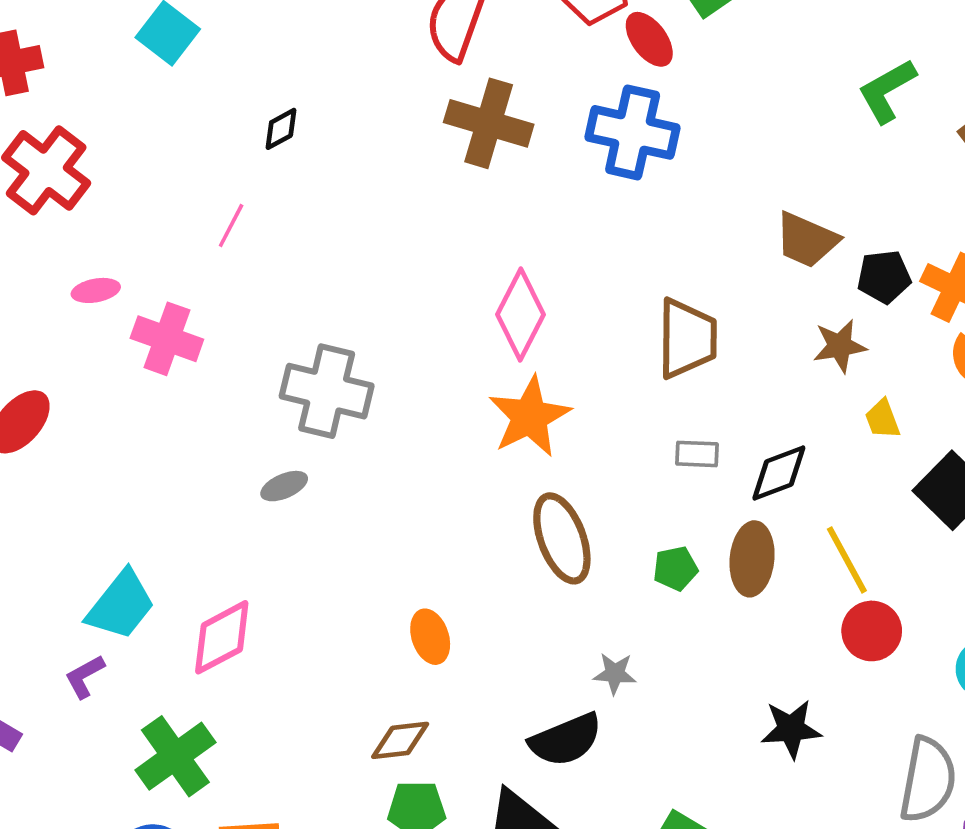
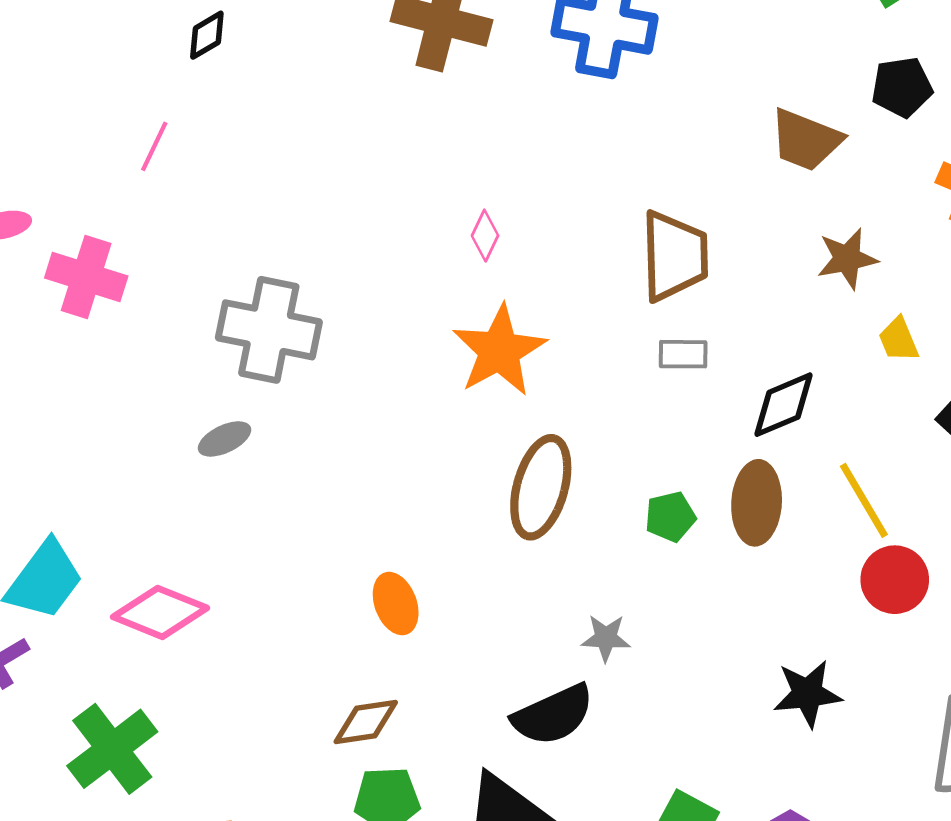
black pentagon: (884, 277) -> (902, 87), moved
pink diamond: (520, 315) -> (485, 236), size x0.5
gray rectangle: (697, 454) -> (683, 354), moved
brown ellipse: (562, 538) -> (541, 487), turned 38
pink diamond: (222, 637) -> (160, 612), turned 52

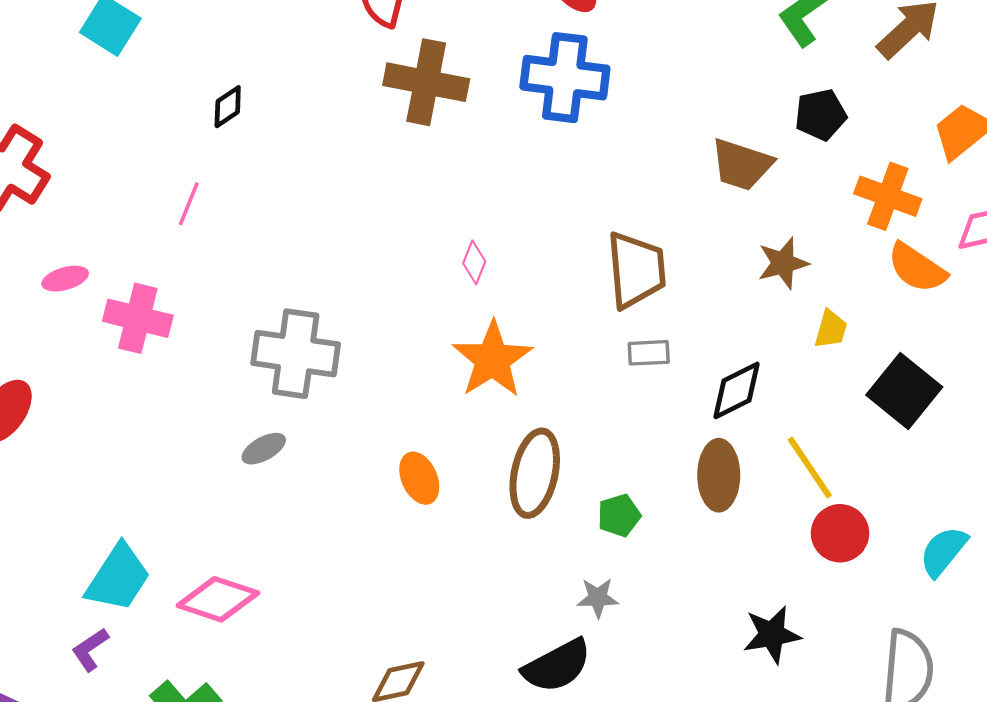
yellow trapezoid: (899, 340) -> (831, 329), turned -138
green pentagon: (670, 517) -> (619, 515), moved
orange ellipse: (396, 604) -> (419, 478), moved

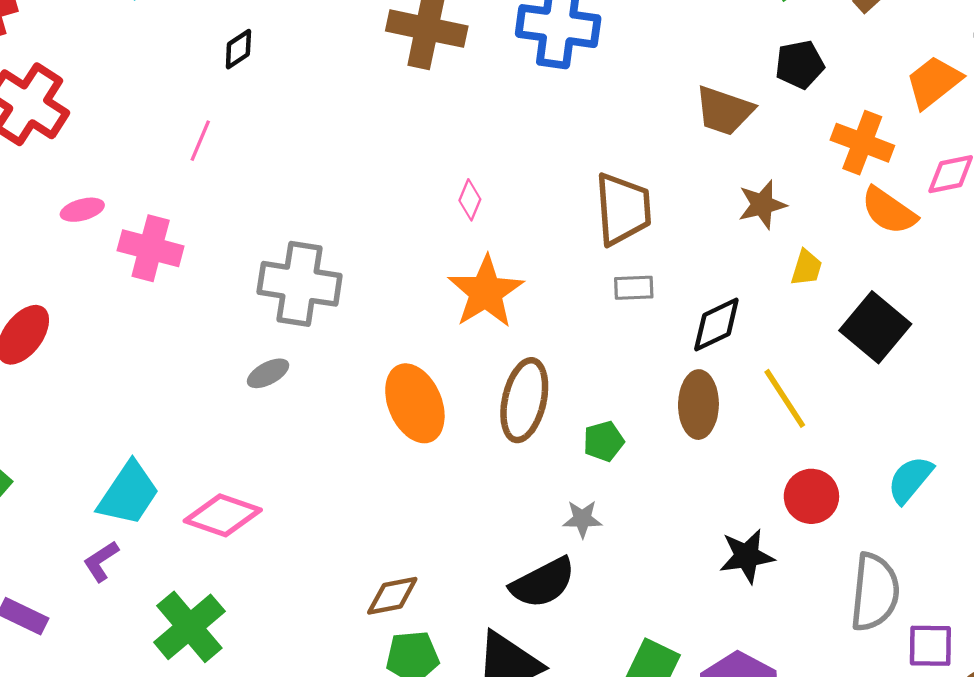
orange ellipse: (419, 478) -> (415, 403), size x1.6
red circle: (840, 533) -> (811, 496), moved

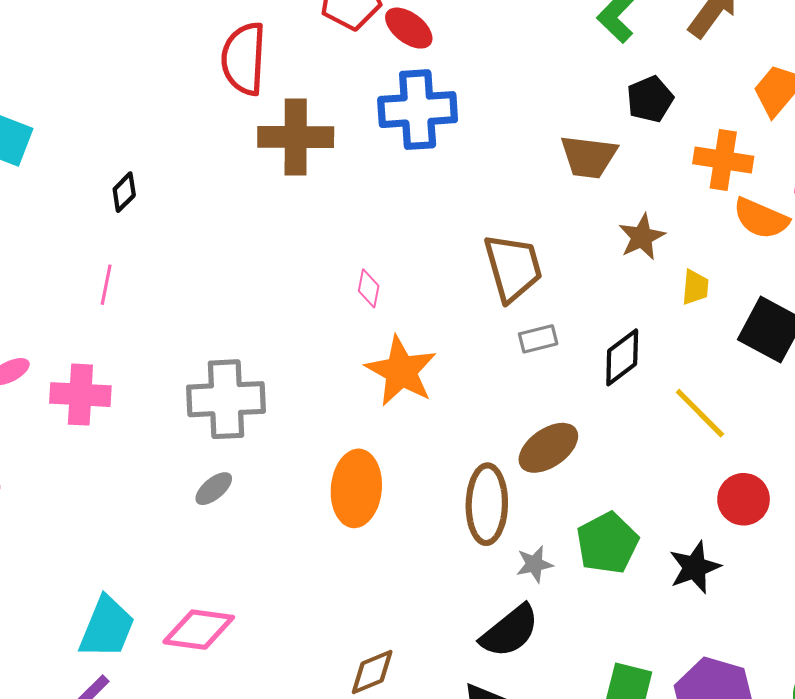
brown ellipse: (524, 400) -> (487, 504), moved
orange ellipse: (415, 403) -> (356, 488), turned 40
brown ellipse: (698, 405) -> (548, 448), moved, turned 66
green pentagon: (604, 441) -> (607, 543), moved, size x1.6

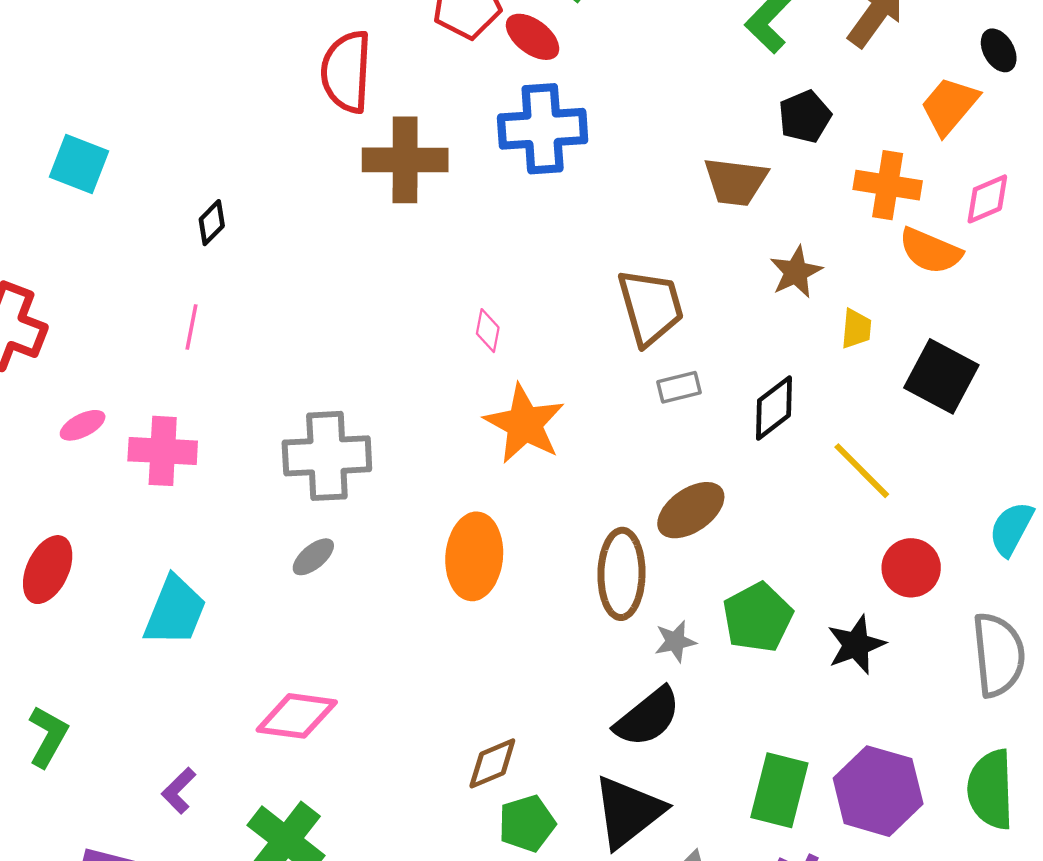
cyan trapezoid: (107, 627) -> (175, 611), moved

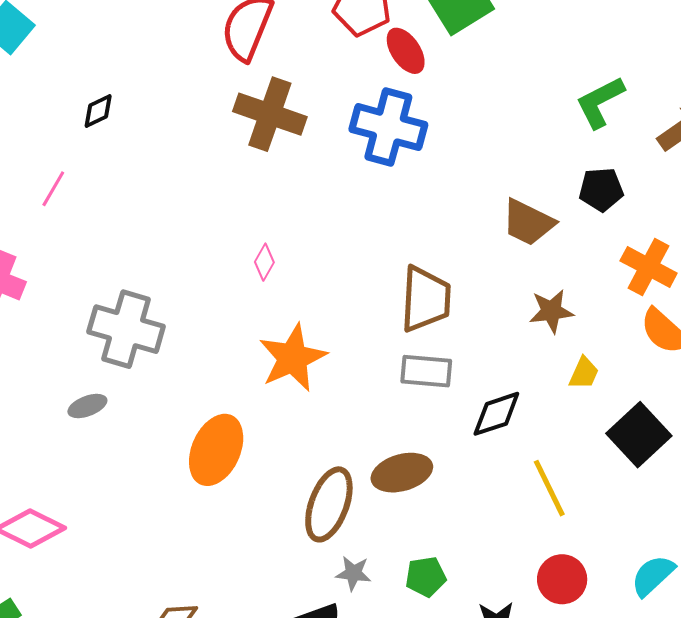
pink diamond: (488, 331) -> (264, 262), moved
gray rectangle: (679, 387) -> (426, 371), size x1.4
green pentagon: (758, 617) -> (426, 577), size x0.7

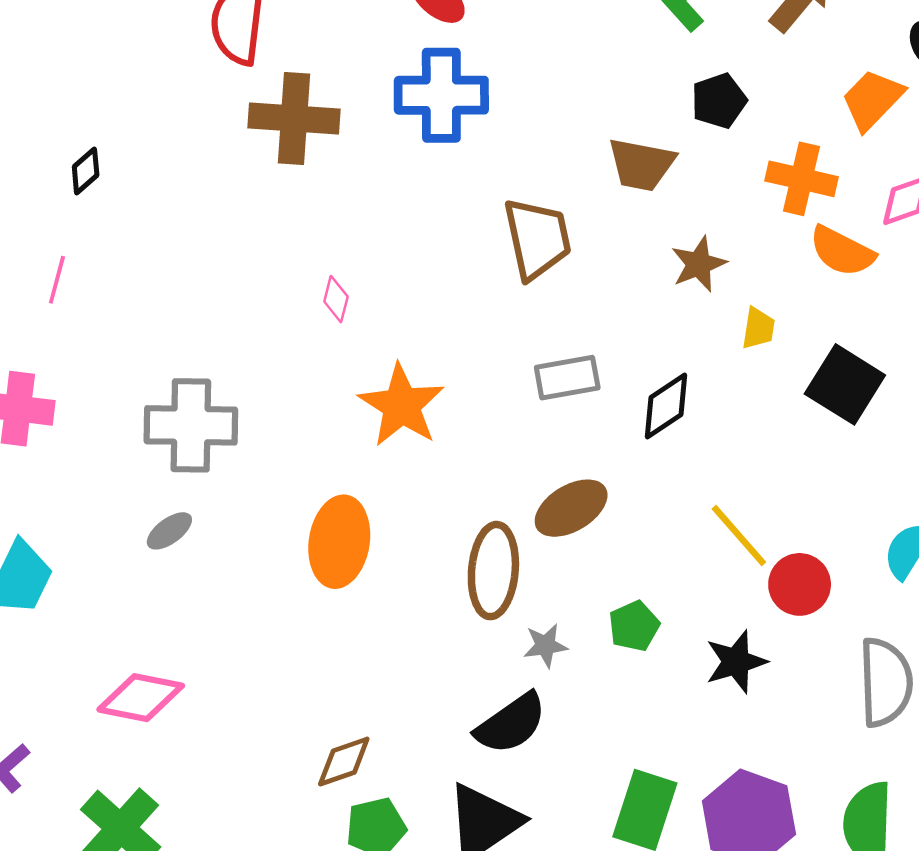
brown trapezoid: (426, 299) -> (537, 239), moved
yellow line: (549, 488) -> (739, 536), moved

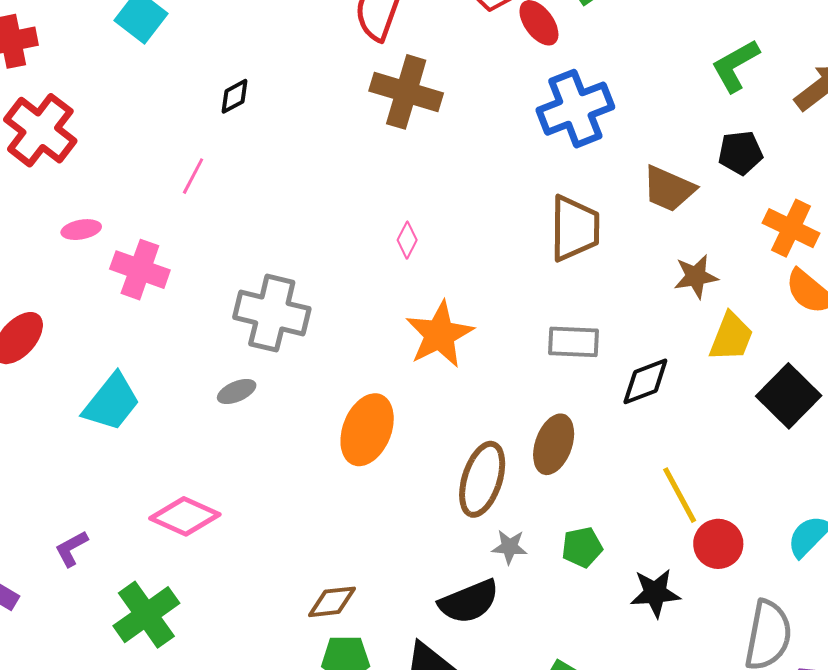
blue cross: (441, 95) -> (575, 109), moved, turned -34
yellow trapezoid: (758, 328) -> (731, 337), size x1.5
brown ellipse: (571, 508) -> (554, 444), turned -52

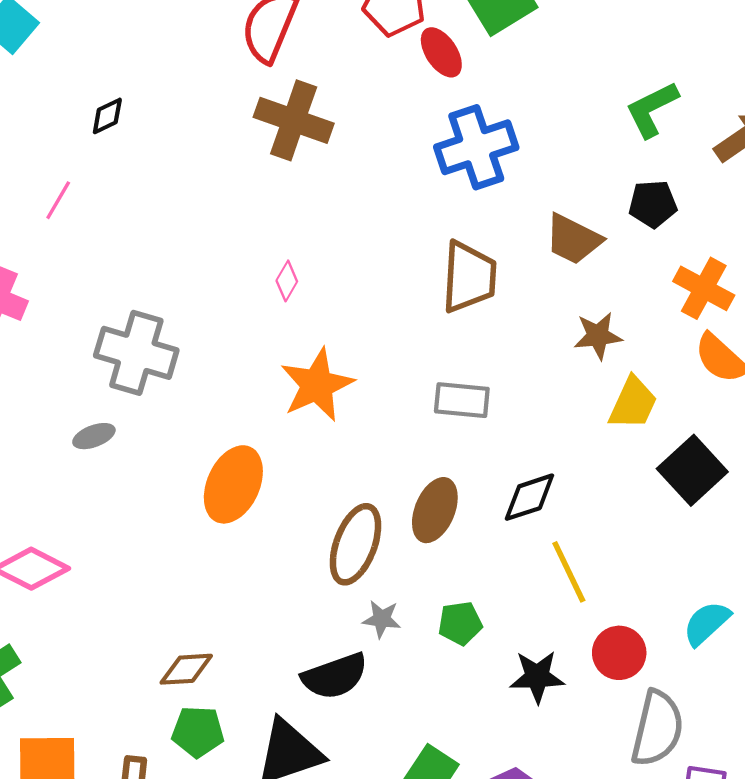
black diamond: (645, 381) -> (529, 497), moved
red circle: (718, 544) -> (619, 653), moved

